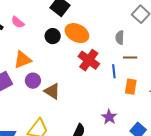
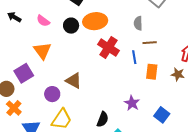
pink semicircle: (18, 22) -> (43, 21), moved
orange ellipse: (77, 33) -> (95, 21), turned -30
orange triangle: (23, 60) -> (42, 51), turned -42
purple circle: (33, 81) -> (52, 94), moved

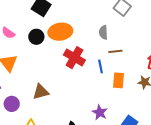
brown triangle: (74, 81) -> (41, 92), turned -42
purple circle: (52, 94) -> (12, 104), moved

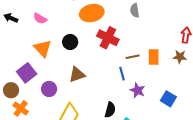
black circle: (36, 37) -> (70, 42), moved
brown line: (115, 51) -> (133, 57), moved
blue line: (101, 66) -> (122, 74), moved

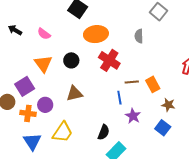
orange rectangle: (154, 57) -> (153, 84), turned -35
brown star: (180, 57) -> (168, 105), moved
orange cross: (21, 108) -> (28, 113), moved, turned -35

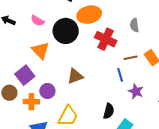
gray semicircle: (139, 36) -> (134, 25), moved
black circle: (71, 60) -> (66, 31), moved, size x1.6

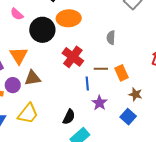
red cross: (106, 39) -> (73, 57), moved
orange triangle: (40, 50) -> (19, 56), moved
brown triangle: (75, 76) -> (33, 78), moved

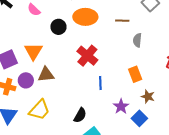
black circle: (42, 30) -> (58, 27), size x0.6
gray semicircle: (111, 38) -> (137, 40), moved
brown line: (101, 69) -> (122, 21), moved
purple star: (99, 103) -> (121, 106), moved

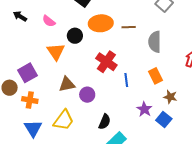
brown line: (122, 21) -> (129, 27), moved
gray semicircle: (137, 40) -> (155, 42), size x1.5
orange triangle: (33, 51) -> (56, 52), moved
purple circle: (26, 80) -> (87, 95), moved
blue line: (100, 83) -> (126, 80), moved

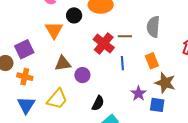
brown line: (129, 27) -> (125, 36), moved
brown star: (170, 97) -> (165, 83), size x1.5
blue square: (164, 119) -> (157, 105), turned -35

